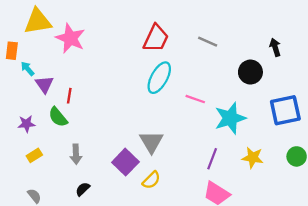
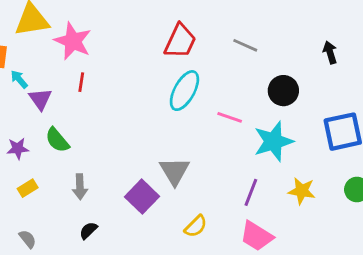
black circle: (250, 72) -> (283, 91), moved
red line: (69, 96) -> (81, 82), moved
yellow semicircle: (151, 180) -> (196, 226), moved

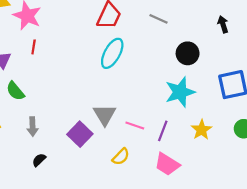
pink line: (230, 117) -> (135, 125), moved
yellow star: (302, 191) -> (202, 130), turned 30

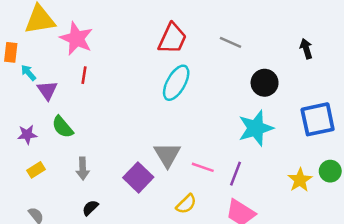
yellow star: (202, 130) -> (300, 180), moved

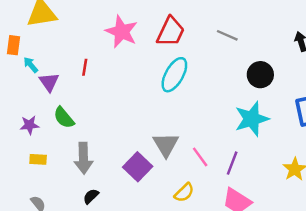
pink star: (76, 39) -> (122, 32), moved
pink line: (203, 167) -> (200, 157), turned 35
gray arrow: (83, 169) -> (84, 158), size x1.4
yellow rectangle: (36, 170) -> (38, 159), turned 35

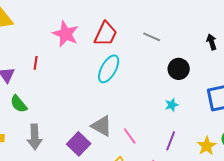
cyan star: (252, 119) -> (172, 105), size x0.5
gray triangle: (166, 145) -> (102, 126), turned -30
purple line: (232, 163) -> (171, 141), moved

